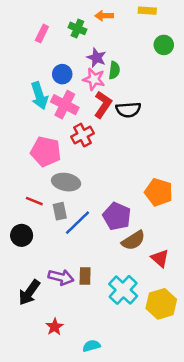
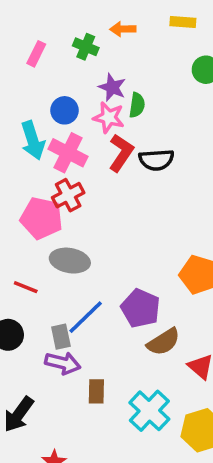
red cross: (83, 135) -> (68, 195), moved
gray rectangle: (60, 211) -> (61, 337), moved
purple arrow: (61, 277) -> (63, 363), moved

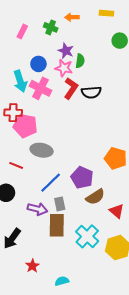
red cross: (68, 195) -> (13, 113), moved, turned 30
gray rectangle: (61, 337) -> (60, 204), moved
brown rectangle: (96, 391) -> (57, 225), size x1.6

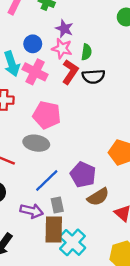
green semicircle: (80, 61) -> (86, 52), moved
pink pentagon: (25, 126) -> (47, 115), moved
cyan cross: (87, 236) -> (72, 242), moved

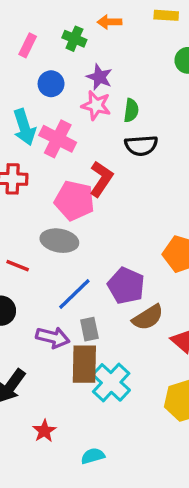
blue circle: (33, 44) -> (51, 84), moved
red L-shape: (70, 72) -> (101, 179), moved

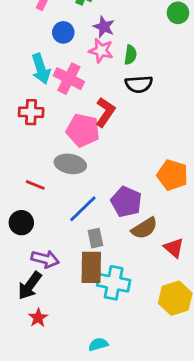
purple arrow: (53, 337) -> (45, 259), moved
cyan cross: (111, 382) -> (114, 283), turned -32
red star: (44, 431) -> (38, 318), moved

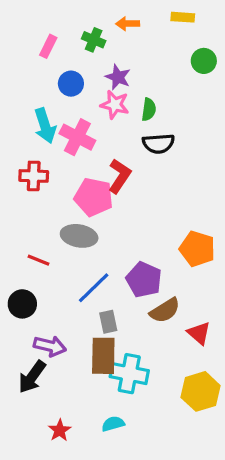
red star: (38, 318) -> (60, 430), moved
cyan semicircle: (98, 344) -> (113, 424), moved

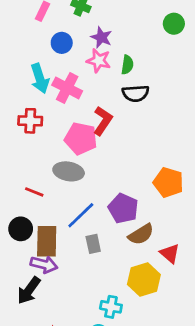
brown rectangle: (103, 356) -> (47, 241), moved
cyan cross: (129, 374) -> (111, 307), moved, size x0.7
yellow hexagon: (201, 391) -> (144, 279), moved

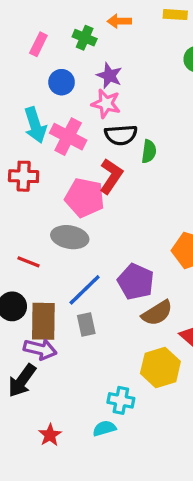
green semicircle: (127, 65) -> (149, 151), moved
black semicircle: (136, 93) -> (121, 135), moved
gray rectangle: (93, 244) -> (86, 325), moved

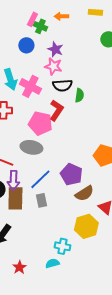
pink rectangle: (38, 44) -> (32, 19), moved
blue circle: (62, 82) -> (26, 45), moved
purple arrow: (40, 349) -> (13, 180), moved, turned 78

